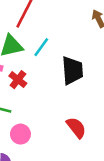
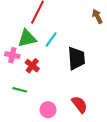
pink circle: (20, 134) -> (48, 110), moved

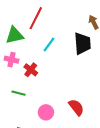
green triangle: (27, 38) -> (15, 35), moved
black trapezoid: (76, 58) -> (82, 43), moved

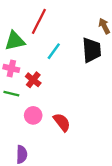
green line: (19, 93) -> (11, 94), moved
red semicircle: (76, 107) -> (62, 122), moved
pink circle: (46, 112) -> (33, 115), moved

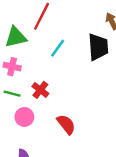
red cross: (33, 80) -> (40, 90), moved
pink circle: (33, 115) -> (24, 117), moved

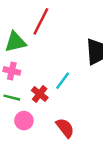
cyan line: (58, 48) -> (63, 81), moved

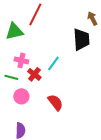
pink cross: (12, 71) -> (21, 60), moved

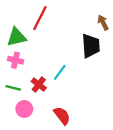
pink cross: (21, 60) -> (15, 60), moved

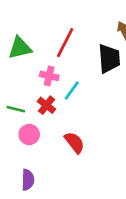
red line: (40, 18) -> (65, 43), moved
pink cross: (15, 60) -> (49, 76), moved

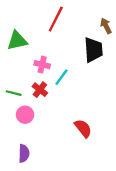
red line: (65, 43) -> (56, 19), moved
red semicircle: (74, 142) -> (83, 128), moved

